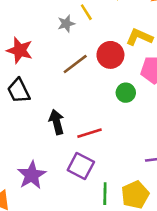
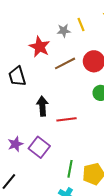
red star: (20, 50) -> (40, 47), moved
purple square: (81, 166) -> (39, 147), moved
purple star: (32, 175) -> (15, 144), size x0.7

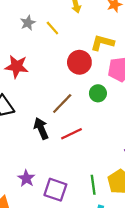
gray star: (64, 31) -> (28, 23), moved
brown line: (65, 63) -> (62, 104), moved
purple square: (39, 147) -> (55, 190), moved

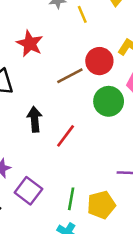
green circle: (98, 93) -> (109, 101), size x1.5
brown line: (62, 104) -> (70, 76), moved
red line: (71, 134) -> (66, 136), turned -45

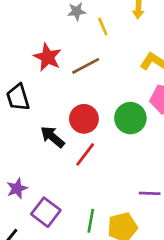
red circle: (99, 61) -> (84, 119), moved
brown line: (70, 76) -> (86, 66), moved
black arrow: (35, 119) -> (52, 137), turned -45

